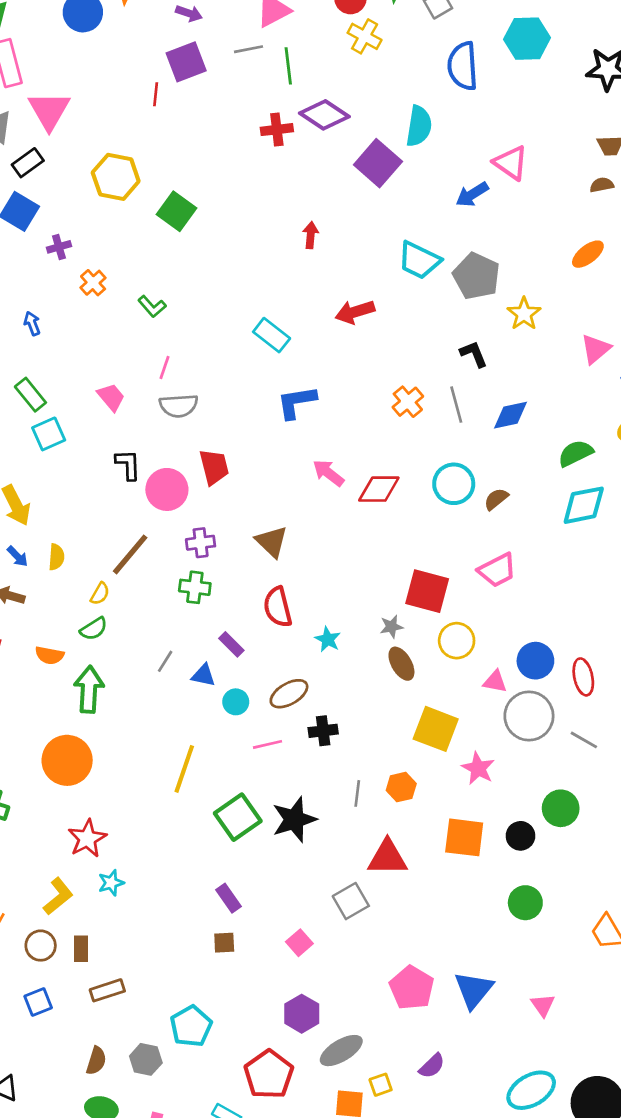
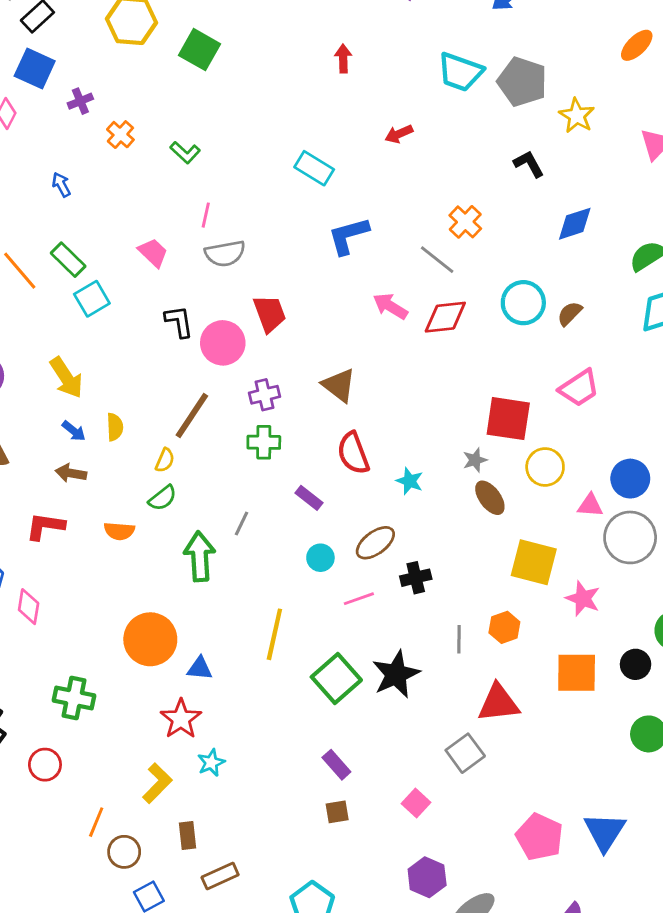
red arrow: (355, 312) -> (399, 134), size x0.7
gray line: (456, 405) -> (437, 260), moved, turned -30
blue triangle: (203, 675) -> (200, 668), moved
green arrow: (89, 689) -> (200, 556), moved
brown circle: (41, 946) -> (124, 852), moved

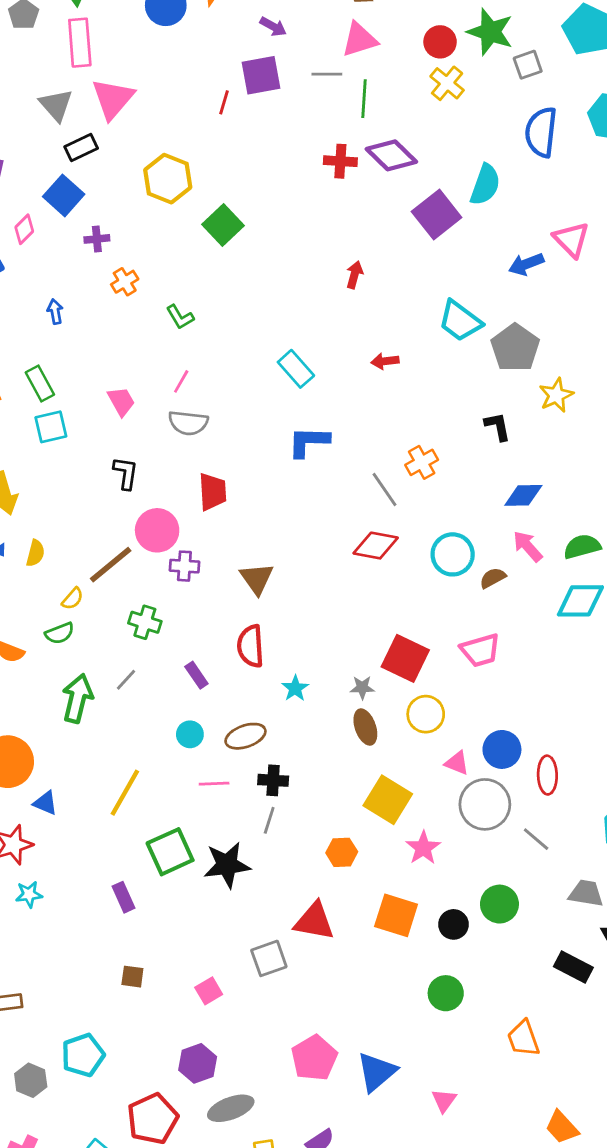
pink arrow: (390, 306) -> (528, 546), moved
pink circle: (223, 343) -> (157, 530), moved
green cross: (264, 442) -> (145, 622), moved
gray line: (459, 639) -> (269, 820), moved
purple rectangle: (336, 765) -> (124, 897), moved

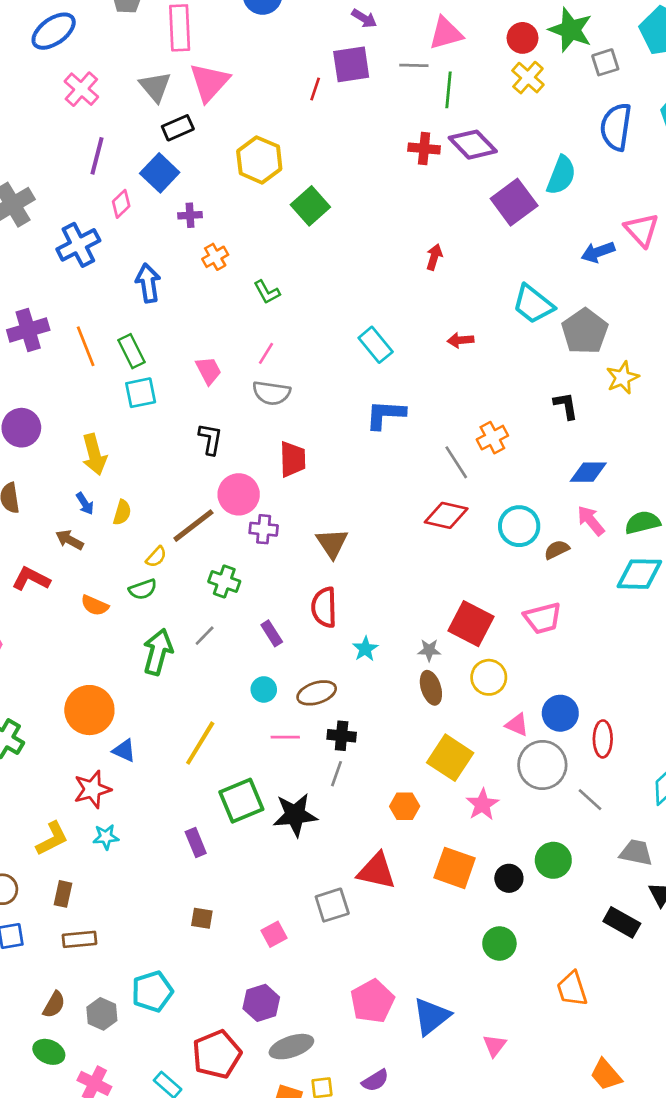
blue arrow: (55, 312) -> (148, 283), size x1.6

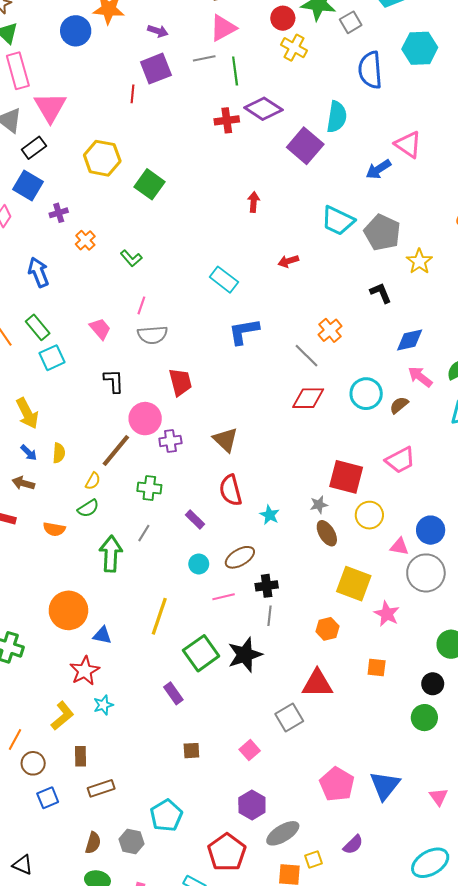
orange square: (455, 868) -> (377, 667), size x0.6
black circle: (509, 878) -> (433, 684), moved

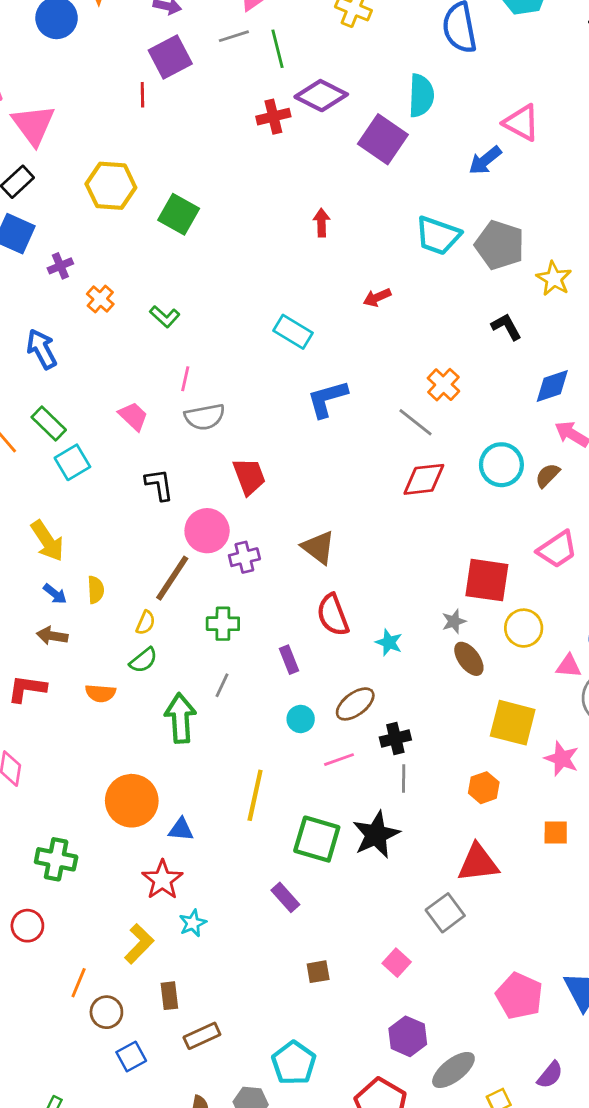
purple rectangle: (195, 519) -> (289, 660), turned 30
green square: (201, 653) -> (317, 839), turned -32

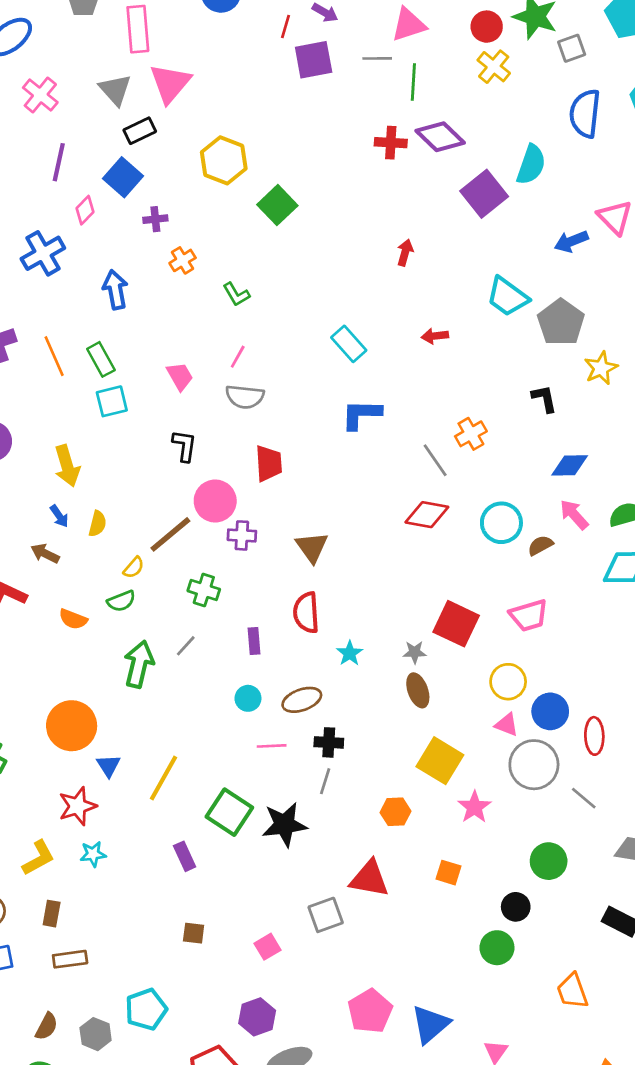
red line: (142, 95) -> (285, 26), moved
yellow circle: (524, 628) -> (508, 682), moved
yellow line: (255, 795) -> (163, 778), moved
blue triangle: (181, 829) -> (108, 766), turned 35

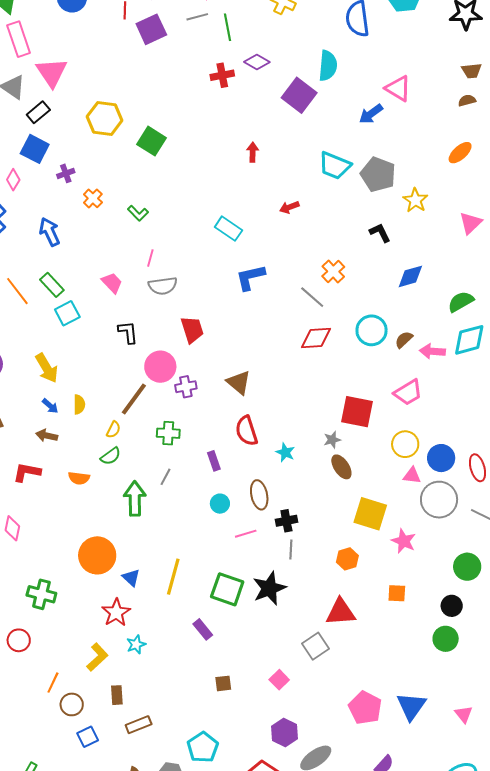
purple diamond: (440, 137) -> (257, 62), size x0.7
pink arrow: (574, 515) -> (432, 351), moved, turned -30
brown ellipse: (302, 700) -> (259, 495), turned -68

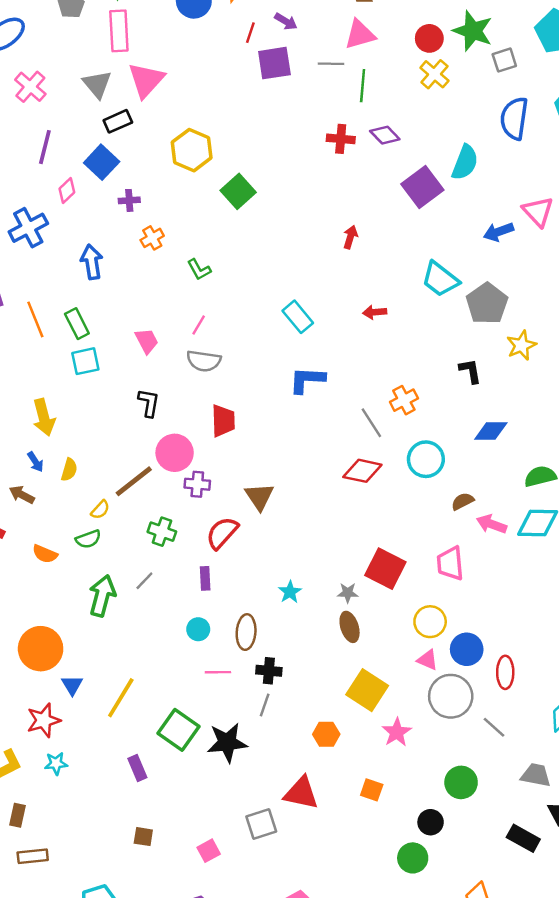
cyan circle: (372, 330) -> (426, 459), moved
pink trapezoid: (408, 392) -> (450, 563), turned 100
red semicircle: (247, 431) -> (222, 533), moved, turned 44

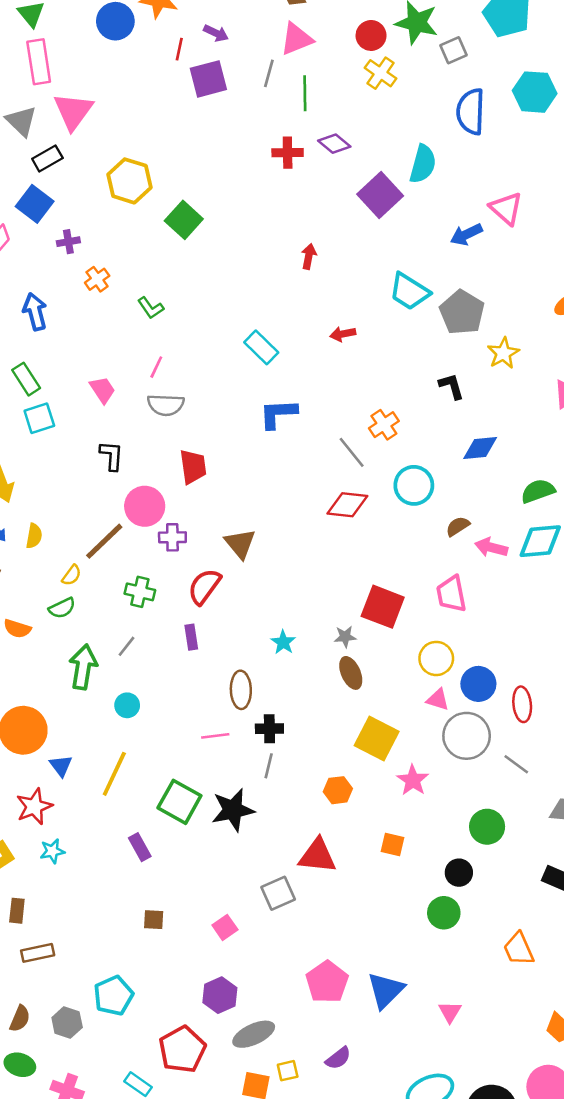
gray line: (331, 64) -> (269, 73), turned -70
cyan circle: (198, 629) -> (127, 705), moved

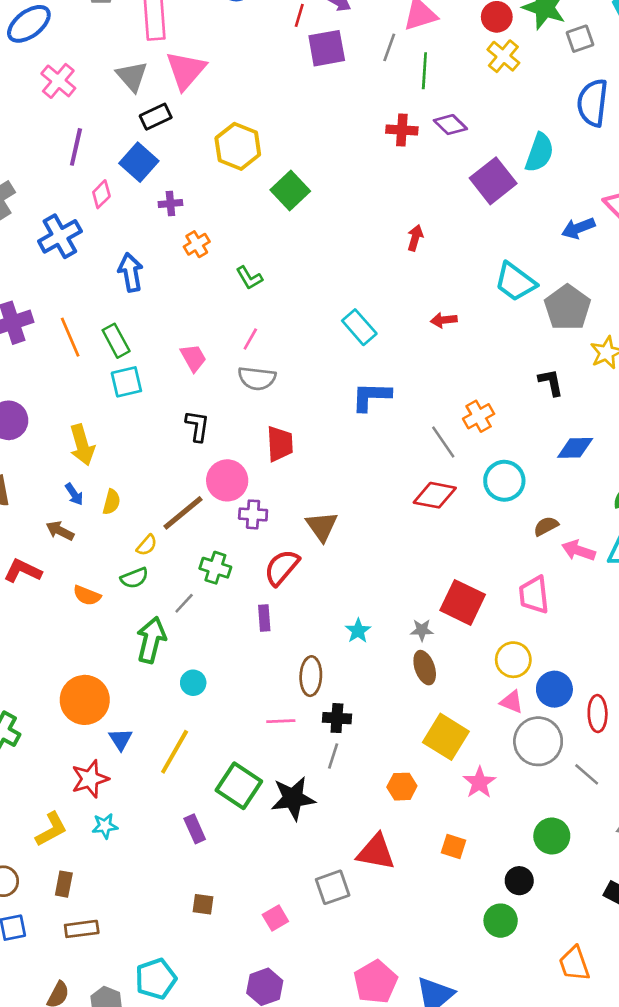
gray line: (127, 646) -> (184, 603), moved

